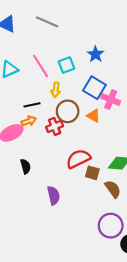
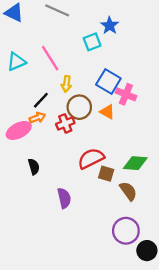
blue star: (96, 54) -> (110, 26), moved
cyan square: (66, 65) -> (92, 42), moved
black line: (32, 105) -> (41, 100), turned -35

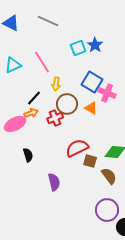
blue star: (110, 26) -> (95, 45), moved

